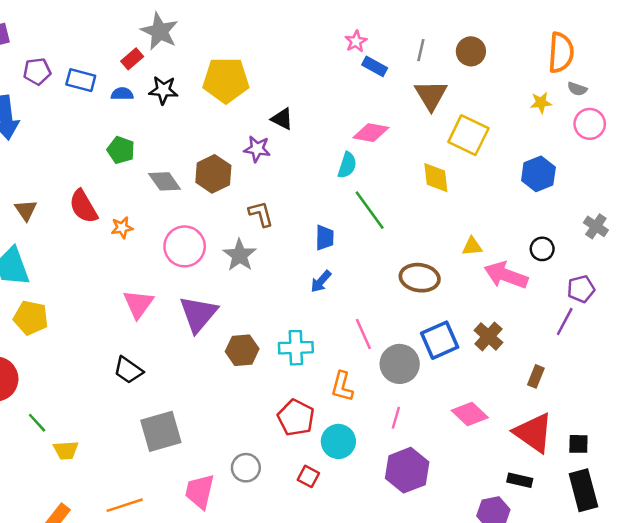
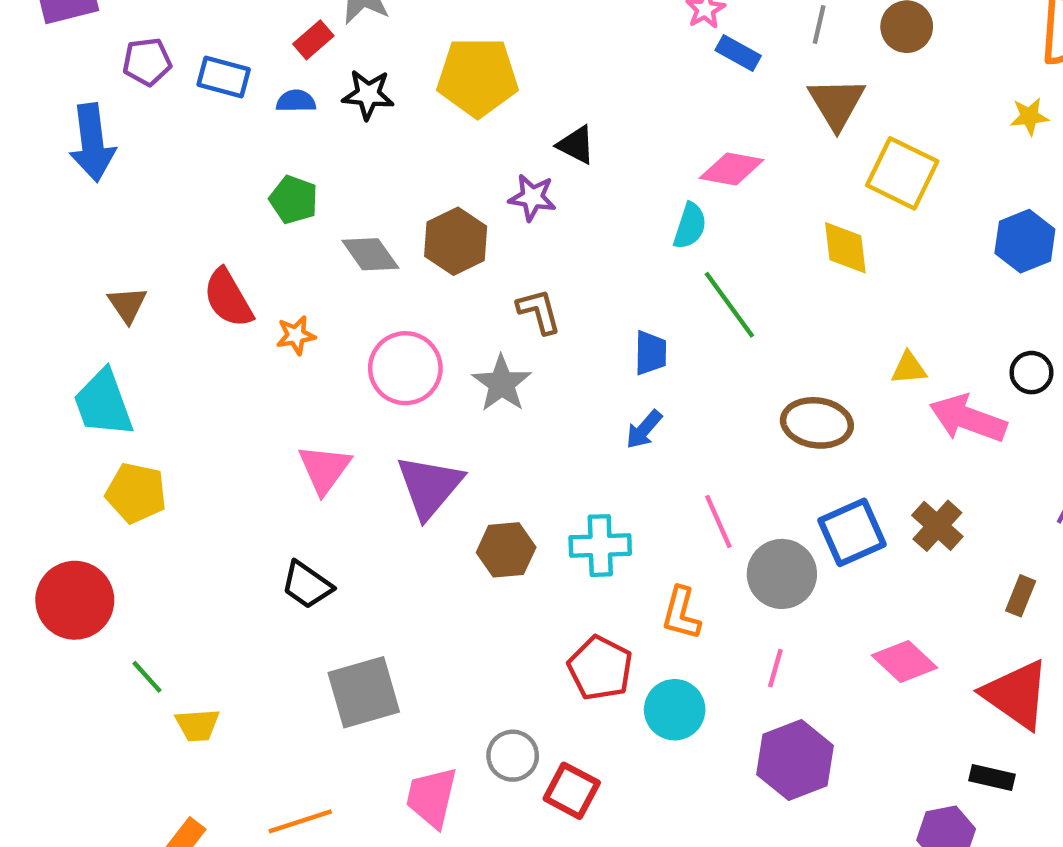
red square: (308, 476) -> (572, 791), moved, size x1.4

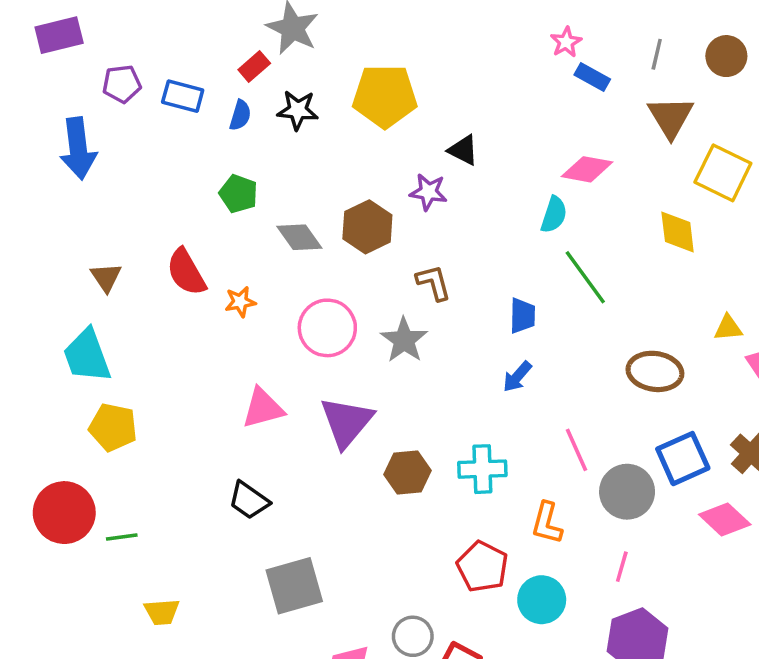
blue semicircle: (296, 101) -> (240, 115), turned 108
pink triangle: (324, 469) -> (263, 408), turned 39
pink diamond: (904, 662) -> (725, 520), moved
green line: (147, 677) -> (122, 537), moved, turned -56

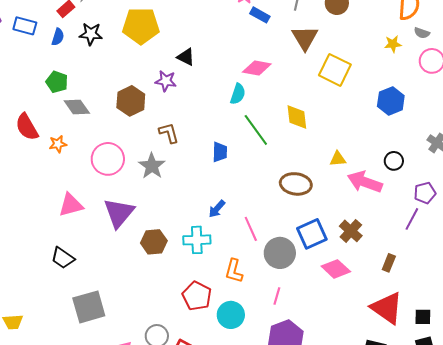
yellow diamond: (678, 232) -> (297, 117), moved
gray diamond: (299, 237) -> (77, 107), moved
blue arrow: (517, 377) -> (217, 209), moved

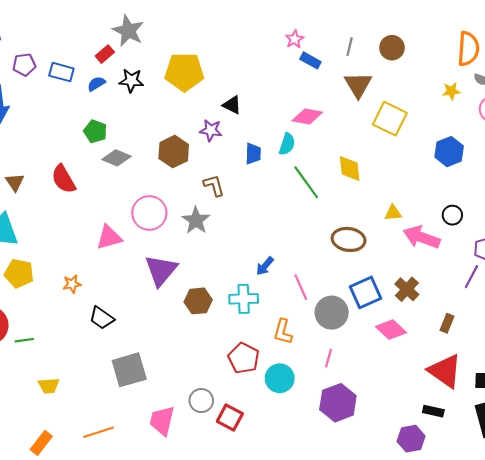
blue semicircle: (58, 37) -> (96, 84), turned -138
gray diamond: (77, 107) -> (116, 158), turned -32
orange star: (58, 144) -> (72, 284), moved
blue trapezoid: (220, 152) -> (253, 154), moved
pink triangle: (71, 205) -> (109, 237), moved

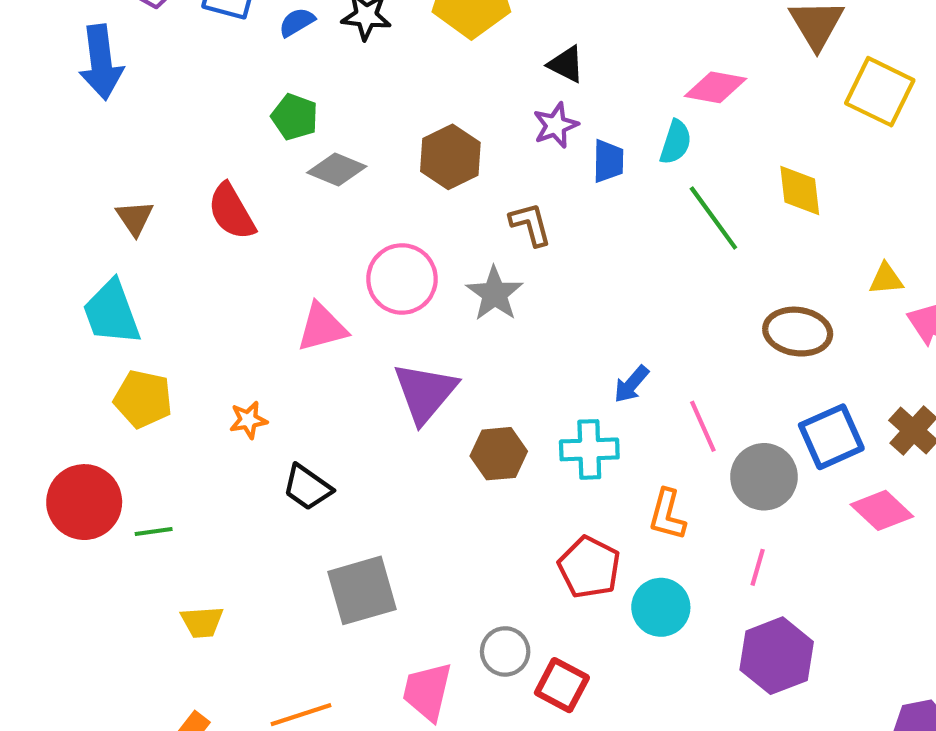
purple star: (211, 130) -> (556, 125), moved, turned -30

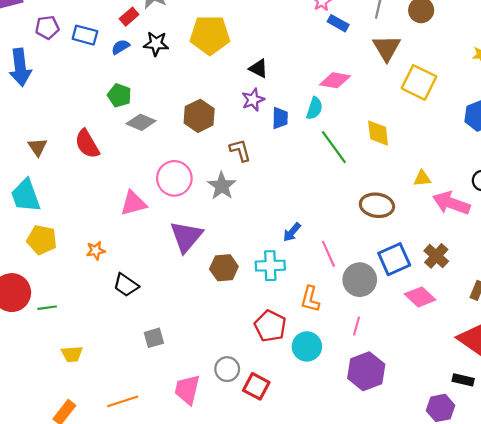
gray square: (362, 590) -> (154, 338), size x0.6

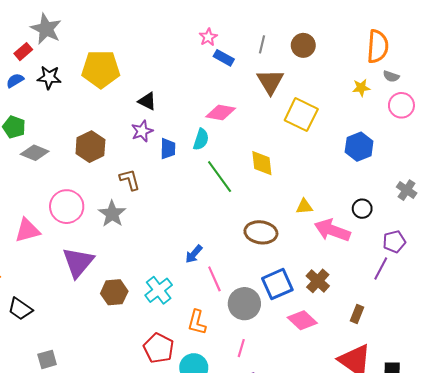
blue arrow: (292, 232) -> (194, 254), moved
cyan cross: (270, 266) -> (159, 290), turned -36

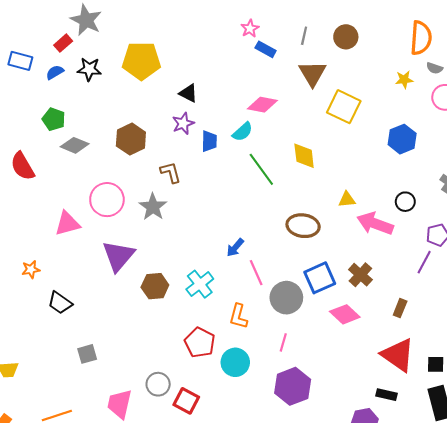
cyan semicircle: (201, 139) -> (243, 132), turned 30

